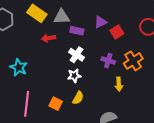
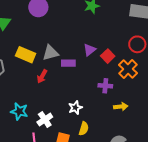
red arrow: (48, 38) -> (42, 76), turned -40
white cross: (76, 55) -> (45, 120), moved, turned 35
orange cross: (133, 61) -> (128, 69), moved
yellow arrow: (119, 84) -> (121, 107), turned -80

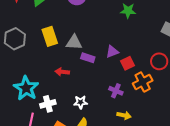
yellow rectangle: (26, 55) -> (50, 36), turned 30
red arrow: (42, 76) -> (62, 72), moved, turned 48
cyan star: (19, 111) -> (26, 88), size x1.4

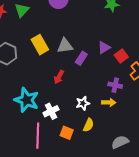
purple rectangle: (88, 58) -> (81, 58), turned -64
red arrow: (62, 72) -> (59, 77), turned -56
yellow arrow: (124, 115) -> (109, 102), moved

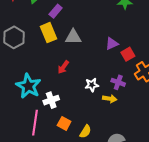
purple rectangle: (81, 58) -> (56, 11), moved
white star: (83, 103) -> (92, 85), moved
yellow semicircle: (88, 125) -> (85, 131), moved

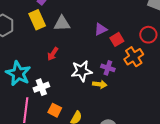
white star: (92, 85) -> (82, 71), size x1.5

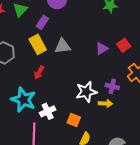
red square: (117, 39) -> (124, 45), moved
red arrow: (53, 54) -> (39, 72), moved
orange square: (55, 110) -> (74, 120), moved

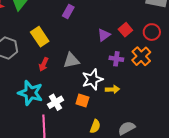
purple rectangle: (42, 22) -> (68, 11), moved
gray triangle: (63, 46) -> (71, 60), moved
purple cross: (112, 86) -> (116, 59), moved
orange square: (74, 120) -> (82, 101), moved

